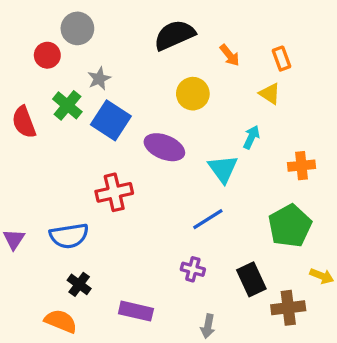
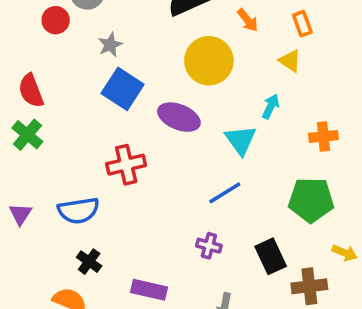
yellow circle: (193, 94) -> (209, 61), size x1.4
green cross: (67, 105) -> (27, 135), moved
green pentagon: (290, 226) -> (311, 200), turned 30

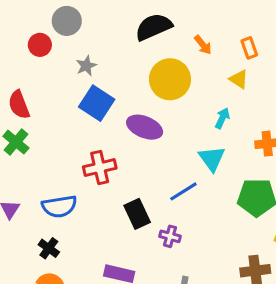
cyan triangle: (241, 140) -> (212, 159), moved
black rectangle: (271, 256) -> (137, 214), moved
black cross: (89, 262) -> (49, 248), moved

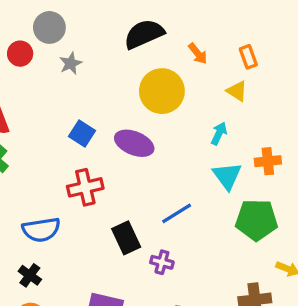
gray star: (86, 66) -> (71, 63), moved
blue square: (97, 103) -> (82, 133), moved, size x0.7
cyan triangle: (212, 159) -> (227, 176), moved

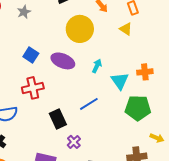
cyan arrow: (219, 133) -> (97, 66), moved
purple cross: (162, 262) -> (74, 142), moved, turned 32

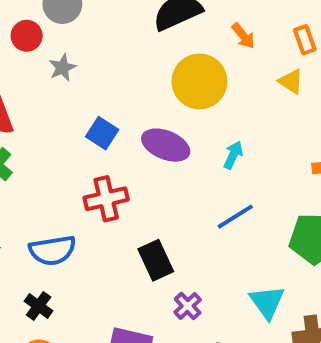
gray star: (24, 12) -> (62, 68), moved
cyan triangle: (120, 81) -> (267, 302), moved
blue line: (89, 104) -> (235, 217), moved

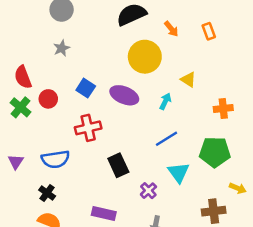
red circle: (27, 36) -> (48, 99), moved
yellow triangle: (291, 81) -> (188, 80), moved
cyan triangle: (267, 302) -> (179, 173), moved
purple cross: (188, 306) -> (148, 191), moved

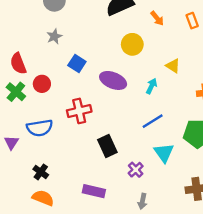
yellow circle: (145, 57) -> (132, 44), size x0.7
blue square: (86, 88) -> (77, 64), moved
blue semicircle: (56, 159) -> (40, 128), moved

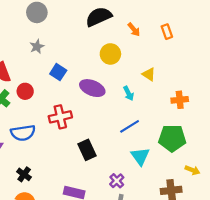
cyan arrow: (151, 86) -> (129, 93), turned 128
purple cross: (136, 170) -> (117, 181), moved

